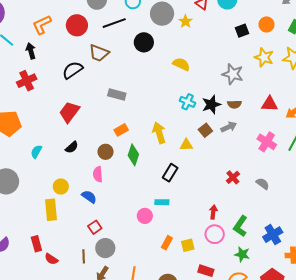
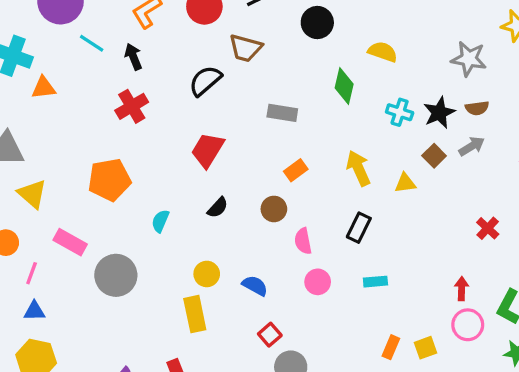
green diamond: (133, 155) -> (344, 86), moved
black rectangle: (170, 173) -> (359, 228), moved
pink semicircle: (98, 174) -> (303, 241), moved
pink circle: (145, 216) -> (318, 282), moved

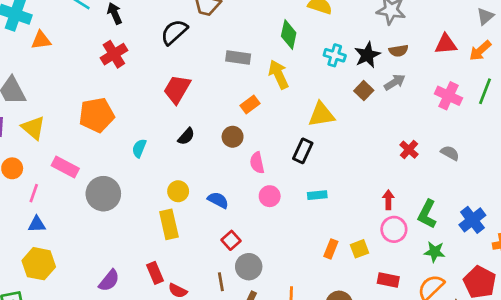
yellow arrow: (358, 168) -> (278, 74), moved
yellow triangle: (405, 183) -> (321, 115), moved, size x1.5

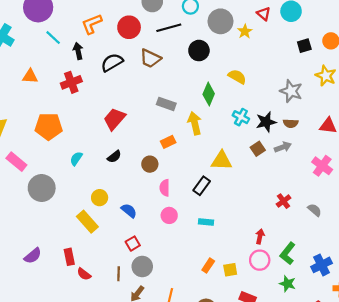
black semicircle: (174, 32) -> (112, 62), moved
orange triangle: (41, 40) -> (30, 76), moved
yellow rectangle: (169, 224) -> (87, 222), turned -40

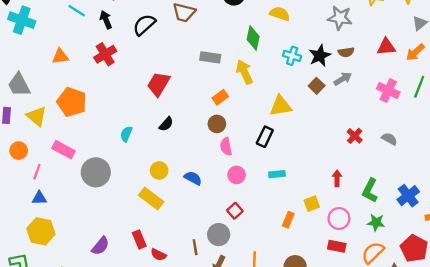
orange pentagon: (49, 126) -> (72, 102), moved, turned 30
brown circle: (150, 164) -> (217, 124), moved
red square: (133, 244) -> (235, 211), moved
pink circle: (260, 260) -> (339, 219), moved
yellow square: (230, 270) -> (312, 204), moved

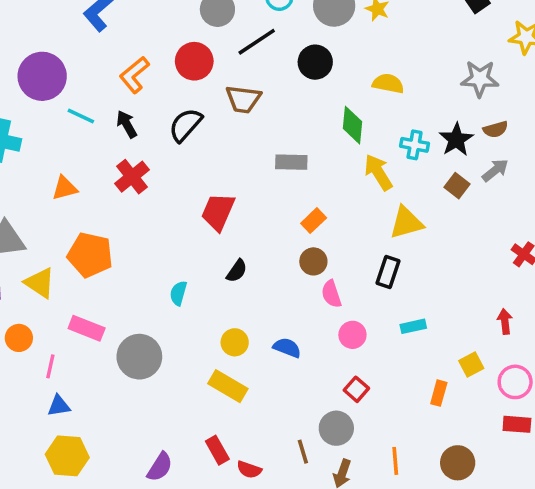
yellow arrow: (244, 72) -> (378, 172), moved

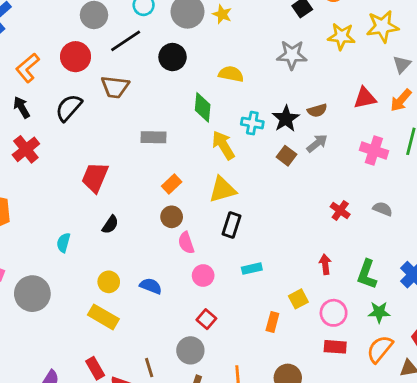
gray star: (480, 79) -> (292, 55), moved
yellow triangle: (406, 223) -> (222, 189), moved
brown line: (303, 452) -> (149, 368), moved

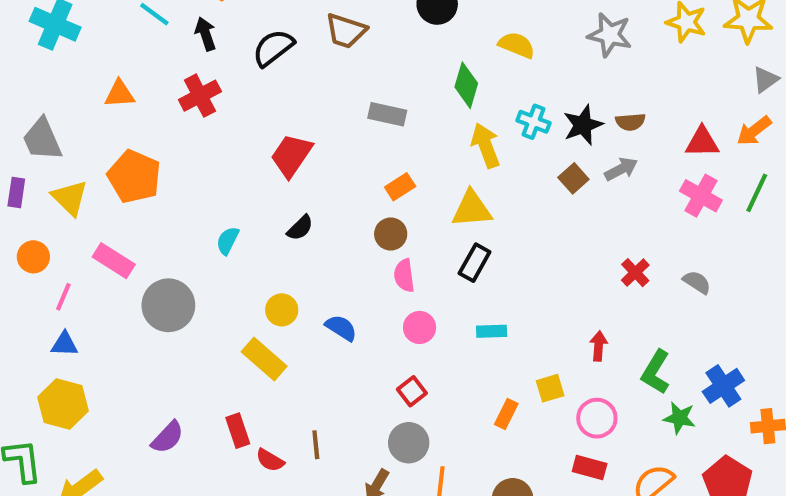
red triangle: (365, 98) -> (702, 142), moved
green star: (379, 312) -> (679, 418), moved
gray circle: (190, 350) -> (409, 443), moved

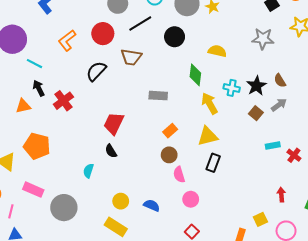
black arrow: (205, 34) -> (39, 88), moved
brown semicircle: (630, 122) -> (280, 81), turned 72
black semicircle: (300, 228) -> (111, 151), moved, turned 112
cyan rectangle: (492, 331) -> (273, 145), moved

